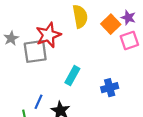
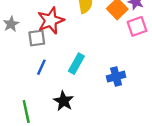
gray square: (35, 51) -> (37, 38), size x0.7
blue line: (39, 102) -> (41, 67), moved

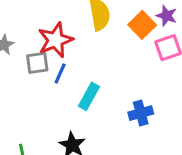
blue line: (41, 67) -> (60, 74), moved

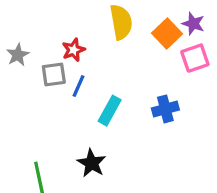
red star: (55, 40) -> (74, 50), size x0.6
blue cross: (141, 113) -> (165, 109), moved

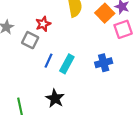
gray square: (54, 74) -> (30, 40), turned 35
blue line: (78, 86) -> (49, 61), moved

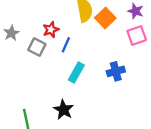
orange square: (105, 13) -> (105, 18), moved
blue line: (49, 61) -> (66, 45), moved

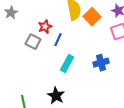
gray star: (11, 33) -> (11, 13), moved

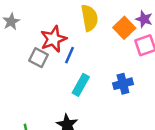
orange square: (92, 17) -> (124, 28), moved
red star: (45, 27) -> (53, 39), size x1.5

